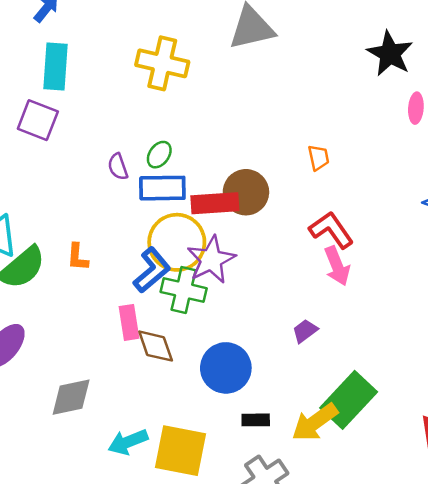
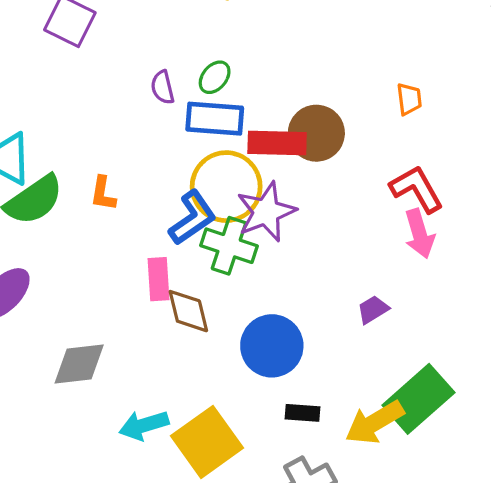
yellow square: (181, 451) -> (207, 442), turned 38

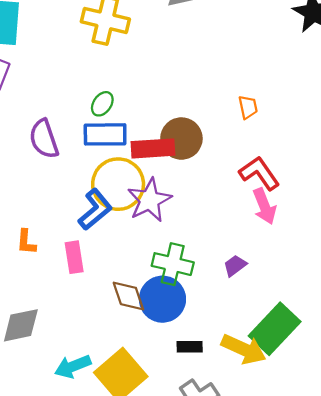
purple semicircle: (163, 87) -> (44, 139), moved, size x1.6
orange L-shape: (103, 193) -> (26, 242), moved
green cross: (229, 246) -> (173, 264), moved
brown diamond: (188, 311) -> (128, 296), moved
yellow arrow: (374, 423) -> (244, 349), turned -120

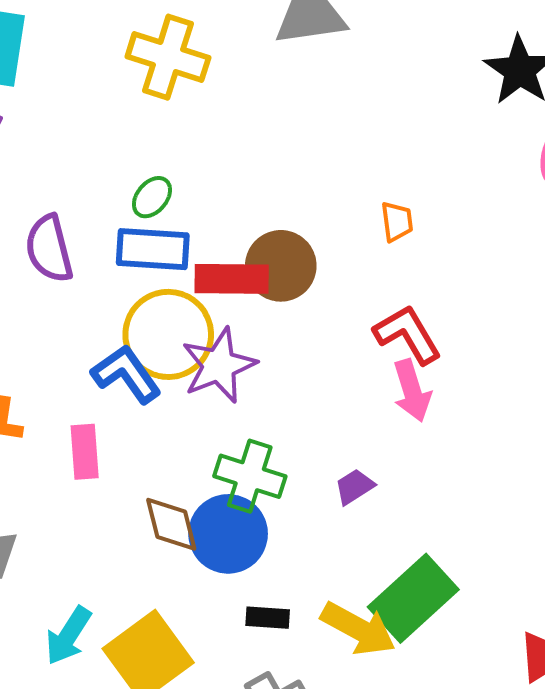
blue L-shape: (95, 209) -> (126, 374), turned -90
cyan arrow: (73, 366) -> (68, 636), turned -40

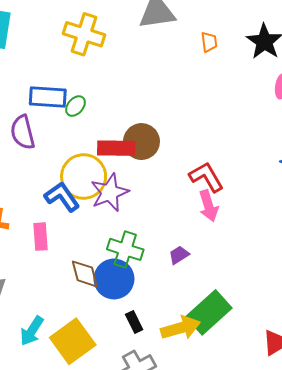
orange trapezoid: (397, 222) -> (209, 42), moved
blue rectangle: (153, 249) -> (48, 97), moved
black rectangle: (268, 618) -> (134, 322), turned 60
yellow arrow: (358, 629) -> (181, 328), turned -45

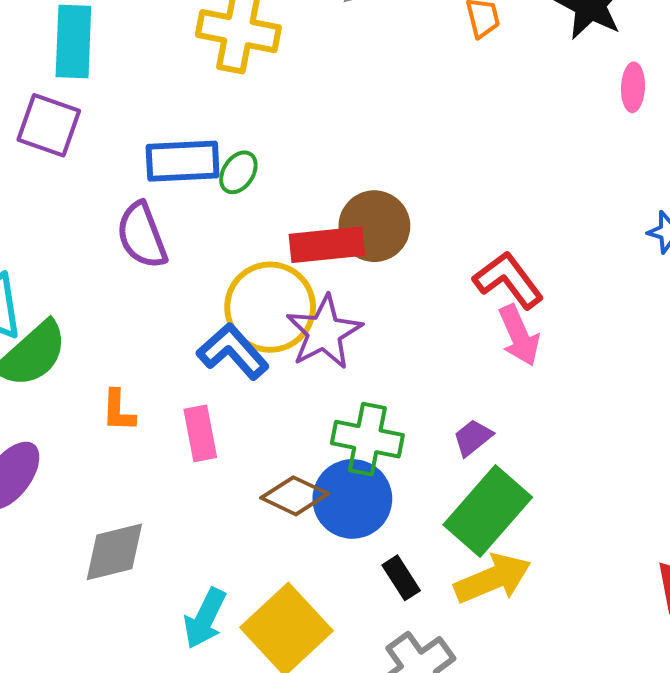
brown diamond: (85, 274) -> (295, 496), turned -44
green rectangle: (209, 312) -> (488, 511), moved

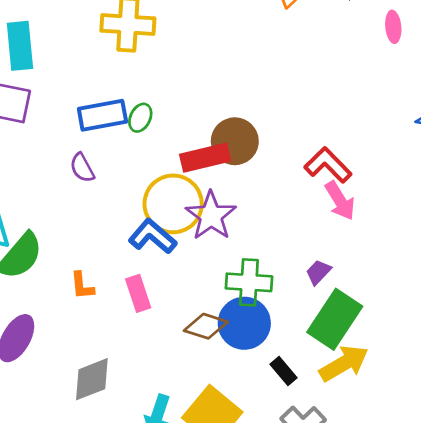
purple semicircle: (142, 235) -> (82, 168), size x0.7

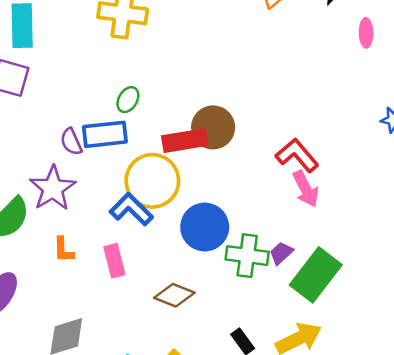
blue rectangle: (102, 115) -> (105, 134), moved
purple star: (211, 216) -> (53, 188), moved
green cross: (249, 282) -> (247, 256), moved
green rectangle: (335, 319) -> (316, 275), moved
blue circle: (244, 323) -> (205, 227), moved

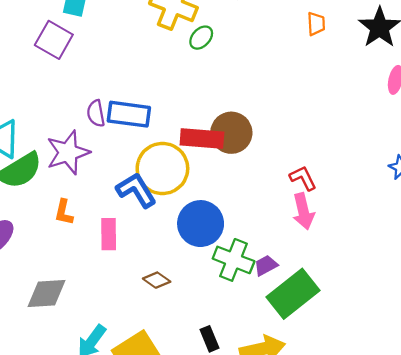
green ellipse: (128, 100) -> (201, 38), moved
red L-shape: (297, 155) -> (303, 178), size x0.7
brown diamond: (174, 295) -> (157, 280), size x0.7

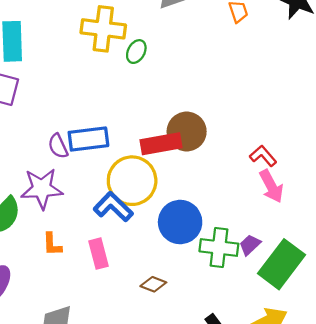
purple star: (68, 153) -> (42, 189), turned 30

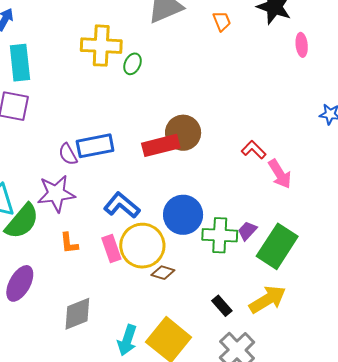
yellow circle: (132, 181) -> (142, 246), moved
pink arrow: (271, 186) -> (280, 174), moved

